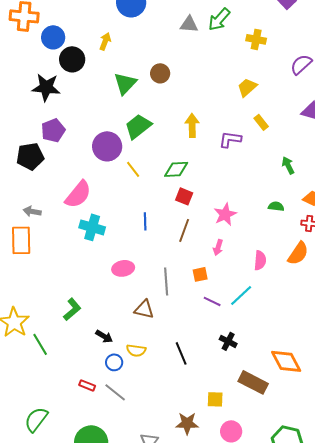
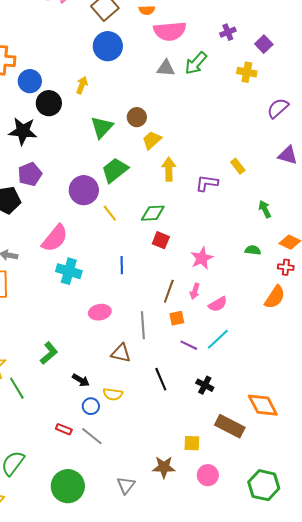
yellow cross: (256, 39) -> (247, 72), moved
yellow trapezoid: (247, 87) -> (152, 140), moved
brown line: (184, 230) -> (169, 291), moved
pink semicircle: (260, 260) -> (218, 304), moved, turned 54
black line: (181, 353) -> (161, 379), moved

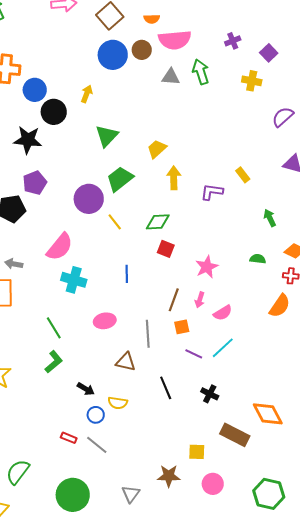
green arrow: (196, 63) -> (201, 72), turned 120
brown circle: (137, 117) -> (142, 50), moved
green line: (17, 388) -> (54, 328), moved

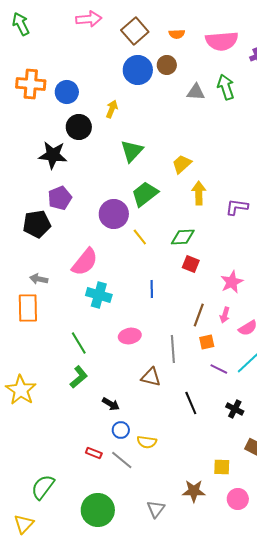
pink semicircle: (175, 40) -> (222, 41), moved
blue circle: (35, 90) -> (67, 92), moved
yellow semicircle: (118, 403) -> (147, 442), moved

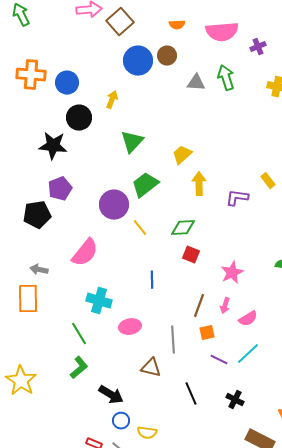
brown square: (135, 31) -> (120, 22), moved
cyan cross: (99, 295) -> (99, 301), moved
black arrow: (111, 404) -> (111, 395), size x1.4

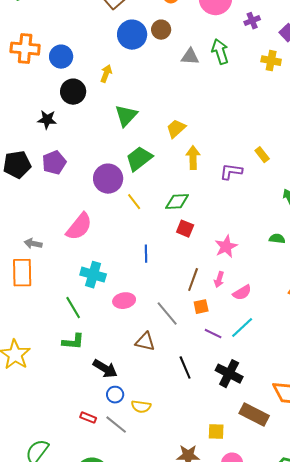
black star: (53, 146) -> (47, 120), size x0.7
black pentagon: (37, 215) -> (17, 165), moved
gray line: (173, 340) -> (167, 314), turned -36
green L-shape: (79, 368) -> (73, 342), turned 45
black cross: (235, 400) -> (229, 374), size x1.5

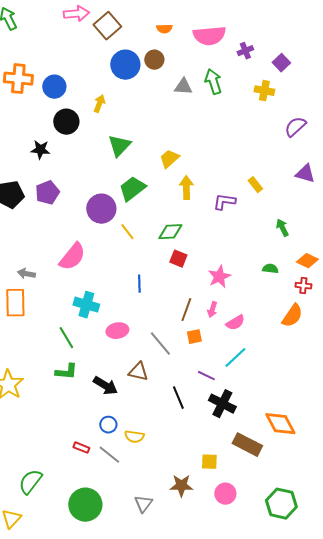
purple line: (213, 334) -> (206, 376), moved
black arrow: (105, 369) -> (105, 386), moved

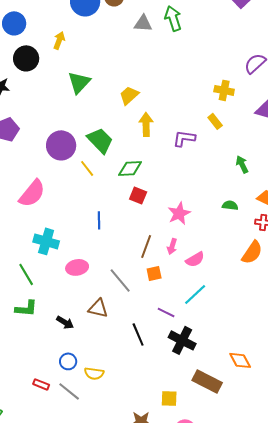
yellow cross: (264, 91) -> (224, 90), moved
green trapezoid: (132, 189) -> (100, 140), moved, turned 84
black arrow: (105, 386) -> (65, 322), size x0.7
orange diamond: (280, 424) -> (240, 360), size x0.7

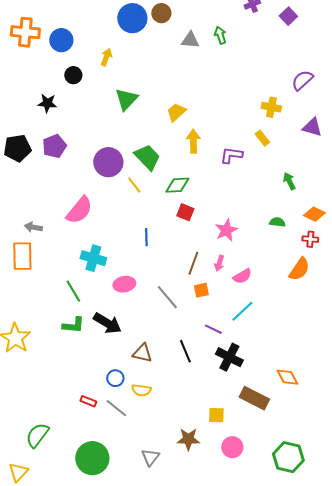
green arrow: (173, 18) -> (220, 35), size x0.7
black circle: (26, 58) -> (73, 75), size x0.7
brown triangle: (98, 308) -> (142, 353), moved
black arrow: (65, 322) -> (107, 323), moved, size x1.6

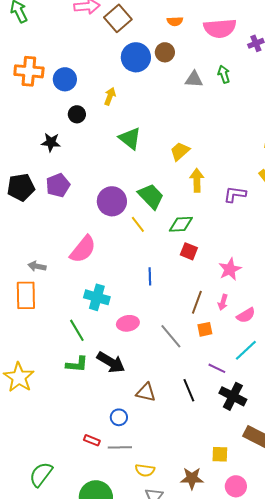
green triangle: (126, 99) -> (130, 138), turned -35
yellow semicircle: (141, 390) -> (145, 470), moved
gray line: (116, 408) -> (120, 447), turned -40

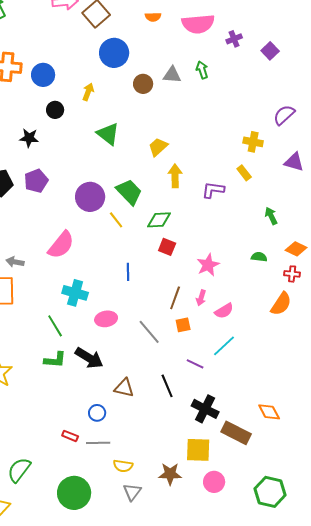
brown circle: (165, 52) -> (143, 84), moved
black cross: (233, 396) -> (205, 409), moved
yellow square: (220, 454) -> (198, 450), size x1.5

